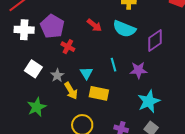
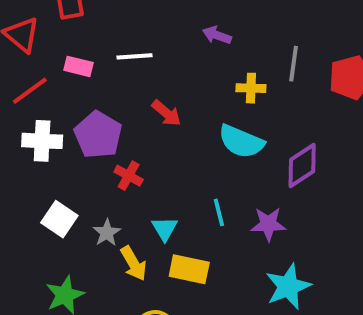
red arrow: (94, 25) -> (166, 113), moved

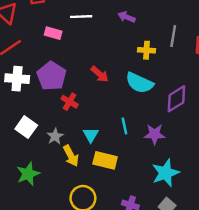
white line: (134, 56) -> (81, 17), moved
pink rectangle: (78, 66) -> (53, 33), moved
red arrow: (166, 113) -> (100, 74), moved

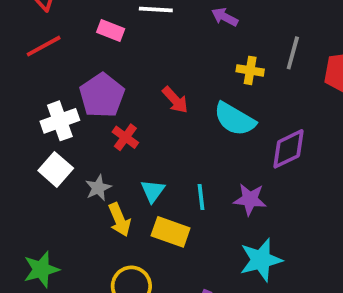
white cross: (17, 79) -> (60, 121), moved, turned -30
cyan line: (124, 126) -> (201, 197), moved
green star: (28, 174) -> (41, 269), moved

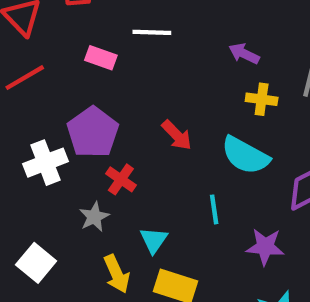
purple arrow: (225, 17) -> (244, 54), moved
white square: (56, 169) -> (36, 263), moved
gray star: (98, 188) -> (94, 217), moved
cyan line: (201, 197) -> (214, 209), moved

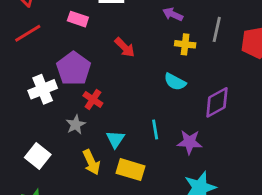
red arrow: (177, 135) -> (125, 47), moved
cyan semicircle: (245, 155) -> (175, 82), size x0.7
cyan line: (214, 209) -> (155, 130), moved

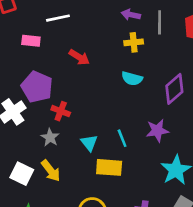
purple arrow: (173, 14) -> (131, 15), moved
cyan line: (155, 130) -> (122, 138), moved
yellow arrow: (91, 162) -> (51, 171), moved

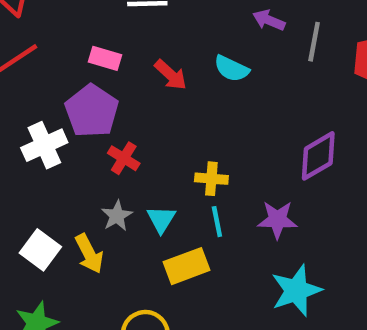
pink rectangle: (31, 41) -> (105, 58), moved
yellow cross: (134, 42) -> (211, 179), moved
cyan semicircle: (132, 79) -> (231, 69), moved
gray star: (50, 137) -> (117, 216), moved
yellow rectangle: (109, 167) -> (187, 266), turned -35

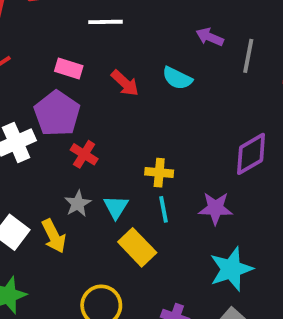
yellow rectangle: (187, 266) -> (137, 247), turned 66

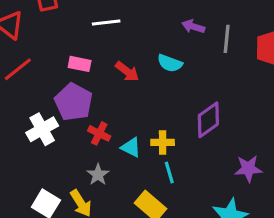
purple diamond: (251, 154) -> (208, 120), moved
cyan triangle: (116, 207) -> (131, 147), moved, turned -30
purple star: (215, 208) -> (248, 169), moved

